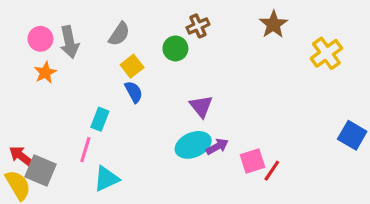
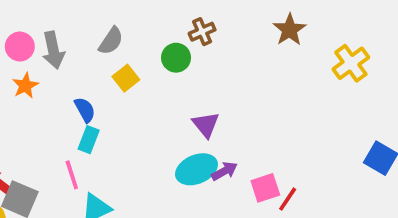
blue semicircle: (134, 92) -> (85, 110), moved
pink line: (85, 150) -> (72, 175), turned -35

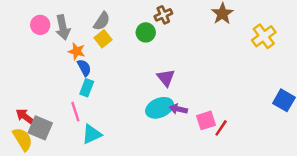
yellow square: (126, 78) -> (103, 39), moved
orange star: (25, 86) -> (77, 51), moved, turned -30
purple arrow: (224, 171) -> (178, 109), turned -138

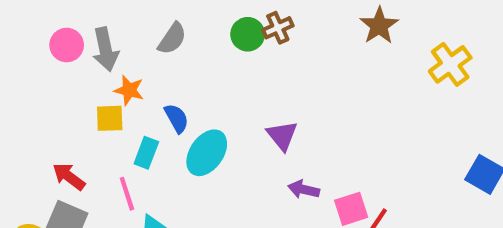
green circle: (146, 32) -> (248, 34), moved
yellow square: (103, 39) -> (110, 118), moved, turned 36
blue semicircle: (84, 68) -> (177, 118), moved
cyan ellipse: (160, 108) -> (207, 153), moved, turned -32
red arrow: (25, 117) -> (69, 176), moved

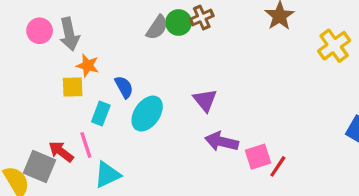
gray semicircle: (172, 39) -> (157, 27), moved
red arrow: (69, 176) -> (61, 152), moved
purple arrow: (304, 189) -> (222, 142), size x1.4

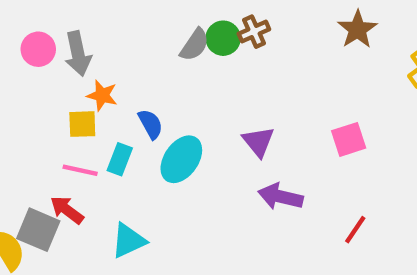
pink line: (86, 145) -> (80, 170), moved, turned -60
pink square: (258, 157) -> (349, 139), moved

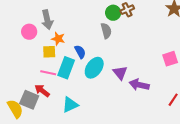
gray semicircle: (195, 45) -> (106, 31), moved, turned -49
pink circle: (38, 49) -> (29, 32), moved
purple triangle: (258, 142) -> (120, 73), moved
cyan rectangle: (120, 159) -> (66, 68), size x1.5

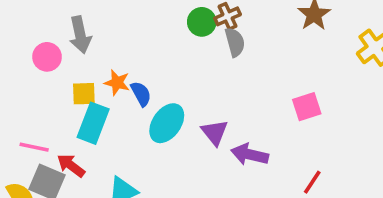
gray semicircle: (106, 31) -> (235, 42), moved
orange star: (58, 39) -> (117, 83), moved
cyan rectangle: (66, 68) -> (93, 123), moved
pink line: (48, 73) -> (34, 147), moved

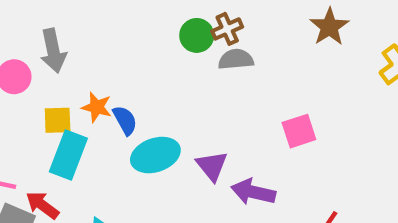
gray semicircle: (235, 42) -> (236, 59), turned -80
pink square: (307, 107) -> (299, 131), moved
cyan ellipse: (167, 123) -> (155, 155), turned 36

